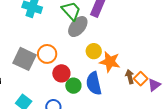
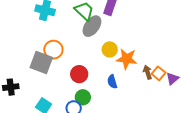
orange circle: (47, 54) -> (53, 50), moved
blue semicircle: (94, 83) -> (112, 82), size x0.6
green circle: (73, 86) -> (83, 97), moved

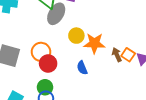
orange circle: (53, 50) -> (41, 52), moved
green circle: (83, 97) -> (45, 87), moved

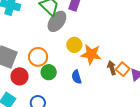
red circle: (48, 64) -> (19, 76), moved
green circle: (45, 87) -> (49, 72), moved

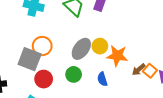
gray ellipse: (57, 21) -> (81, 49), moved
orange circle: (38, 57) -> (42, 46), moved
brown arrow: (112, 68) -> (139, 70), turned -112

